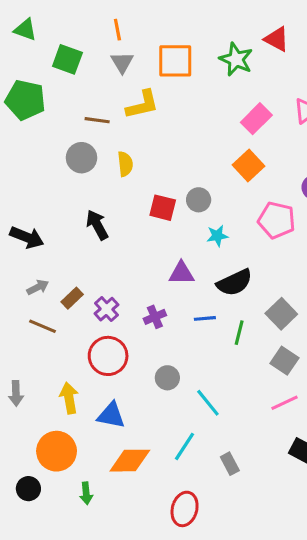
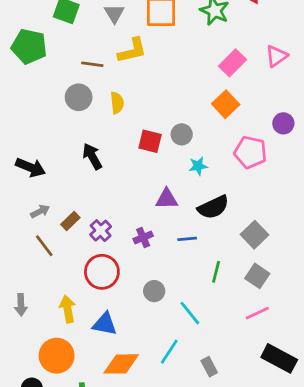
brown line: (42, 326) -> (44, 246), turned 30
green line: (239, 333) -> (216, 272), moved

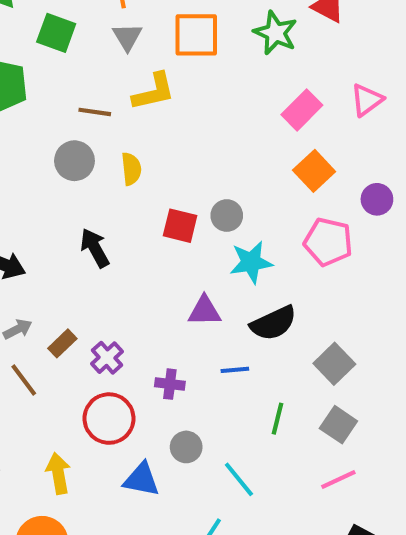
orange square: (226, 104) -> (314, 171), moved
cyan star: (198, 166) -> (251, 262), size x1.5
purple cross: (143, 237) -> (170, 384), moved, turned 30
blue triangle: (105, 324) -> (141, 479), moved

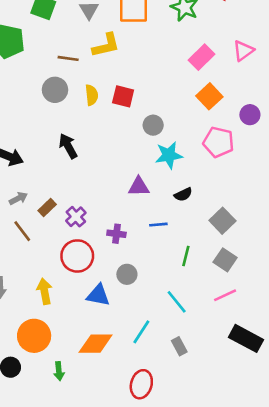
red square: (180, 226) -> (123, 96), moved
black semicircle: (273, 323) -> (183, 194), size x0.6
cyan line: (239, 479) -> (177, 302), moved

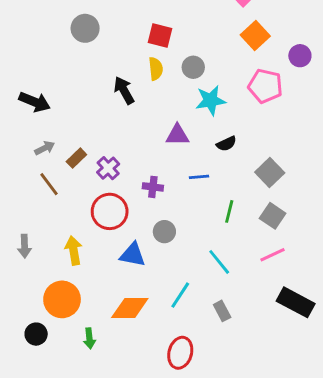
yellow semicircle: (92, 95) -> (156, 69), moved
black arrow: (68, 146) -> (124, 90), moved

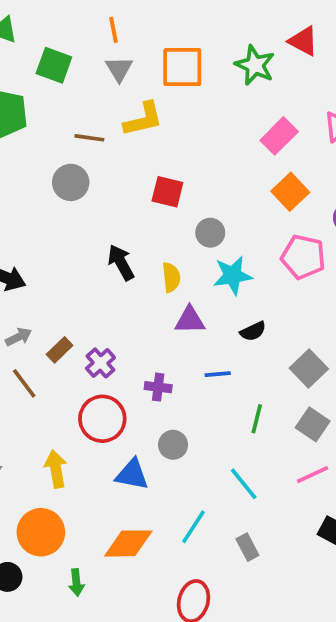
yellow semicircle: (156, 69) -> (171, 277), moved

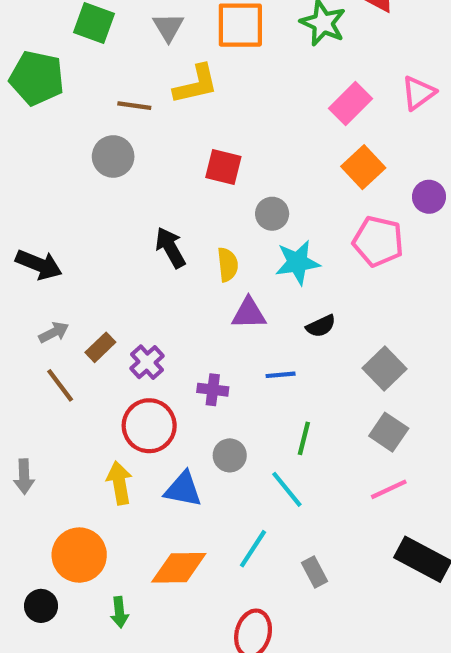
green line: (257, 419) -> (304, 438), moved
yellow arrow: (56, 469) -> (119, 483), moved
cyan line: (244, 484) -> (287, 489), moved

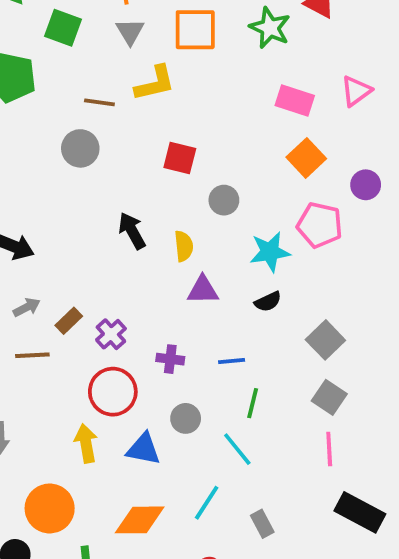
pink rectangle: (351, 103) -> (295, 101), turned 63
cyan star: (298, 262) -> (270, 252), moved
blue line: (281, 375) -> (232, 361), moved
brown line: (60, 385) -> (32, 355), turned -56
pink line: (389, 489) -> (329, 449), turned -68

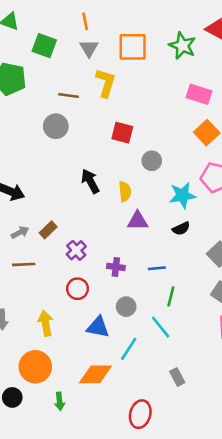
yellow L-shape: (155, 83) -> (106, 83), turned -60
brown rectangle: (69, 321) -> (48, 230), moved
red circle: (113, 392) -> (78, 289), size x0.7
yellow arrow: (86, 443) -> (46, 323), moved
cyan line: (207, 503) -> (129, 349), moved

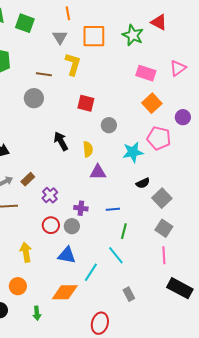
orange line: (85, 21) -> (68, 13), moved
green square: (44, 46) -> (25, 23), moved
black semicircle: (181, 229) -> (143, 183), moved
gray circle: (126, 307) -> (72, 226), moved
orange circle: (35, 367) -> (18, 286), size x0.7

